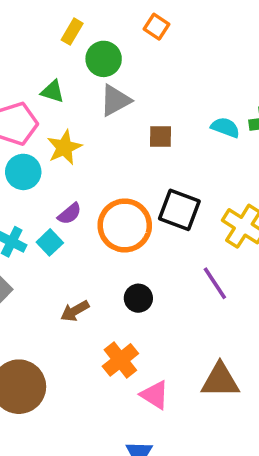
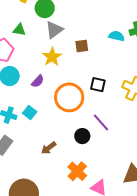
yellow star: (64, 147) -> (52, 57), moved
black square: (179, 210) -> (98, 85), size x0.7
purple semicircle: (70, 214) -> (38, 81), moved
purple line: (215, 283) -> (101, 123), moved

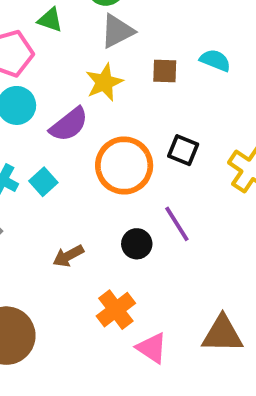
cyan semicircle: (116, 36) -> (215, 60), moved
purple semicircle: (38, 81) -> (69, 124), size x1.5

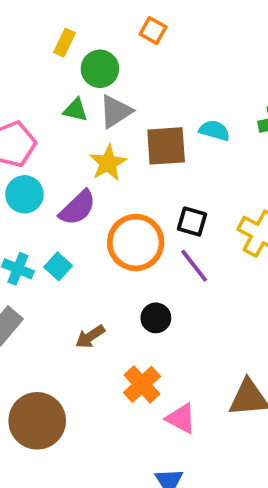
green triangle: (50, 20) -> (75, 110), moved
brown square: (165, 71) -> (166, 146), size x1.6
purple line: (177, 224) -> (194, 266), moved

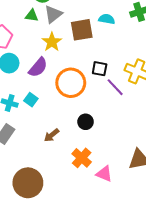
purple line: (194, 266) -> (115, 87), moved

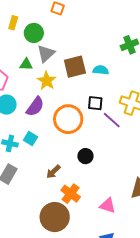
green triangle: (32, 16) -> (26, 64), moved
cyan semicircle: (107, 19) -> (101, 70), moved
orange cross: (82, 158) -> (71, 194), moved
brown circle: (28, 183) -> (55, 217), moved

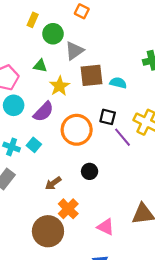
gray triangle: (46, 54) -> (74, 51), moved

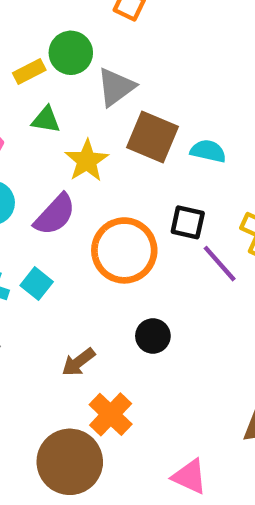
yellow rectangle: (33, 20) -> (29, 71), moved, turned 40
brown square: (91, 75) -> (152, 137), turned 30
pink triangle: (106, 227) -> (190, 477), moved

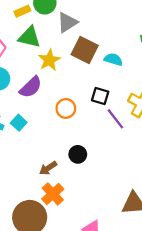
green triangle: (46, 120) -> (29, 37), size x1.5
orange circle: (124, 250) -> (66, 108), size x0.6
brown arrow: (78, 362) -> (48, 168), moved

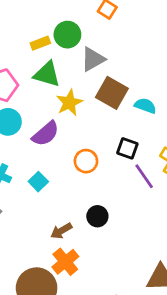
cyan square: (19, 123) -> (38, 182), moved

